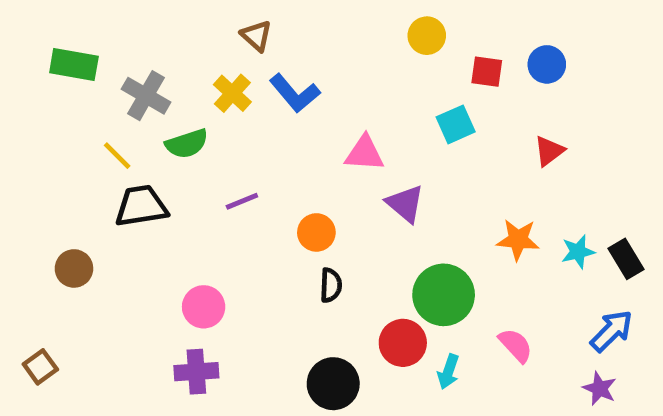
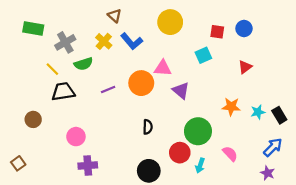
yellow circle: (427, 36) -> (170, 22), moved, size x1.5
gray cross: (146, 96) -> (65, 42), turned 30
orange circle: (316, 232) -> (141, 83), moved, size x1.5
pink circle: (204, 307) -> (76, 137), moved

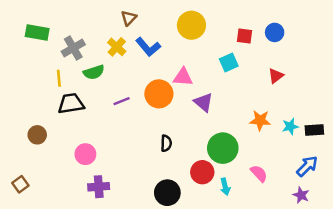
brown triangle: (115, 16) -> (129, 18), turned 32
yellow line: (52, 69) -> (59, 78), turned 40
black rectangle: (279, 115) -> (314, 130), turned -63
cyan arrow: (200, 165) -> (225, 187), turned -32

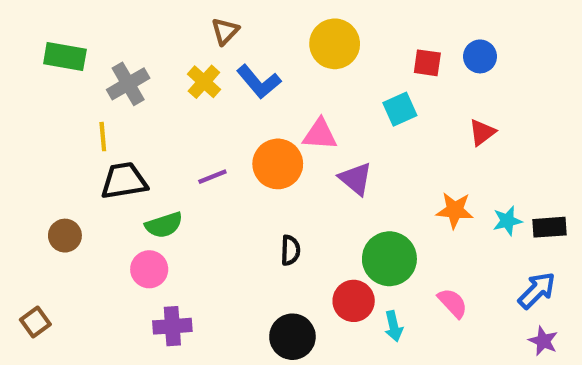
green semicircle: (94, 72) -> (164, 225), moved
purple star: (301, 195) -> (543, 341), moved

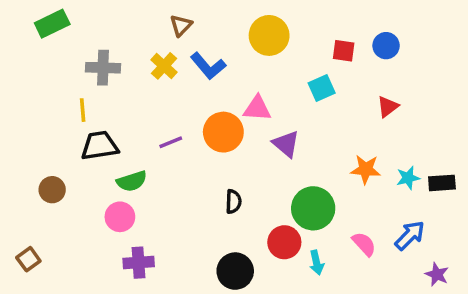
green rectangle: (65, 56) -> (52, 24), moved, turned -36
gray cross: (128, 84) -> (103, 68), turned 32
blue arrow: (537, 290) -> (410, 235), moved

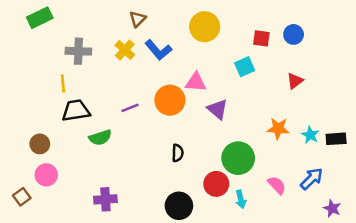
cyan star: (408, 178) -> (310, 135), turned -30
pink circle: (120, 217) -> (46, 175), moved

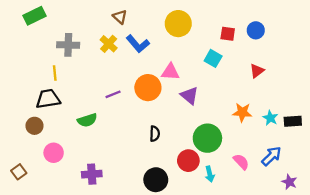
brown triangle: (138, 19) -> (120, 17), turned -32
cyan square: (245, 67) -> (213, 58), turned -36
black trapezoid: (76, 110) -> (48, 99), moved
pink circle: (46, 175) -> (54, 153), moved

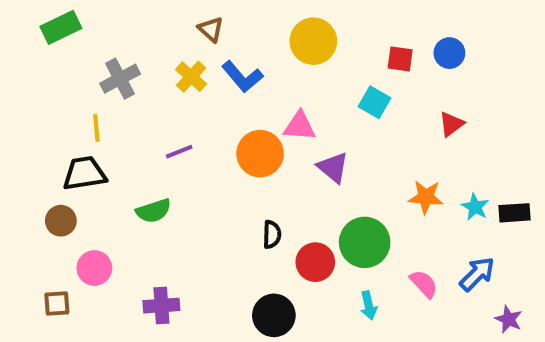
gray cross: (68, 45) -> (120, 79), turned -30
purple line: (113, 94) -> (179, 152), moved
red circle: (188, 161) -> (315, 262), moved
brown square: (19, 172) -> (57, 304), moved, turned 32

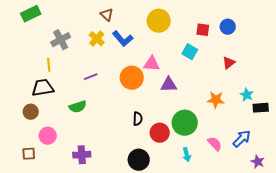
purple triangle: (333, 167) -> (169, 85), turned -42
cyan star: (475, 207) -> (247, 95), moved

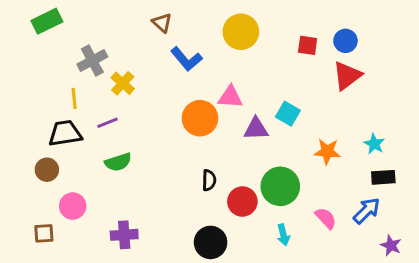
yellow cross: (97, 39) -> (123, 83), moved
cyan square: (190, 52) -> (288, 114), moved
red triangle: (229, 63) -> (347, 76), moved, size x1.5
purple line: (91, 77) -> (108, 123), moved
black rectangle: (261, 108) -> (383, 177), moved

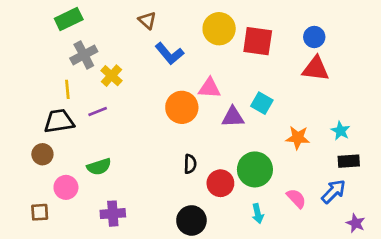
green rectangle: (47, 21) -> (69, 19), moved
red square: (308, 45) -> (258, 41), moved, size x1.6
red triangle: (347, 76) -> (316, 69), turned 44
green semicircle: (118, 162) -> (99, 167), moved

